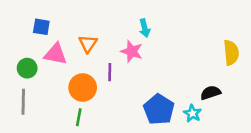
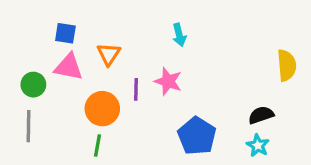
blue square: (41, 27) -> (65, 33), moved
pink star: (132, 51) -> (168, 81), moved
cyan star: (192, 113) -> (258, 145), moved

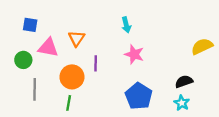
blue square: (65, 33) -> (30, 25), moved
yellow semicircle: (287, 65) -> (202, 46), turned -110
pink star: (168, 81) -> (134, 54), moved
gray line: (29, 126) -> (35, 89), moved

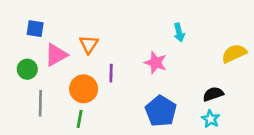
cyan arrow: (126, 25) -> (179, 33), moved
pink triangle: (48, 48) -> (56, 55), turned -40

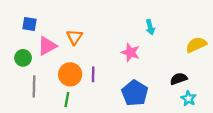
purple line: (111, 73) -> (93, 74), moved
cyan star: (211, 119) -> (189, 98), moved

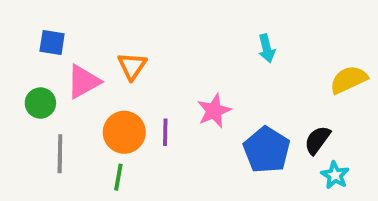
pink star: (130, 52) -> (214, 111), moved, turned 30
black semicircle: (179, 79) -> (317, 140), turned -35
blue pentagon: (135, 93) -> (267, 150), moved

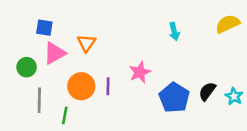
blue square: (52, 43) -> (44, 28), moved
yellow semicircle: (349, 80) -> (228, 24), moved
cyan star: (335, 175) -> (234, 96), moved
green line: (118, 177) -> (65, 115), moved

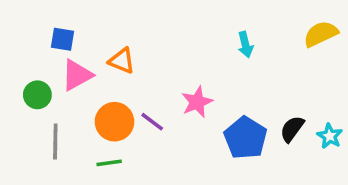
orange triangle: (86, 43) -> (122, 61), turned -42
purple line: (108, 86) -> (152, 122), turned -54
green line: (65, 115) -> (109, 163), moved, turned 72

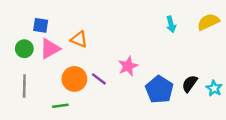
cyan arrow: (245, 45) -> (171, 24), moved
green circle: (37, 95) -> (24, 49), moved
gray line: (55, 141) -> (24, 86), moved
green line: (109, 163) -> (60, 106), moved

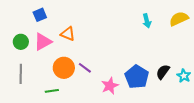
blue square: (41, 25) -> (40, 15), moved, turned -32
pink star: (128, 66) -> (110, 86), moved

